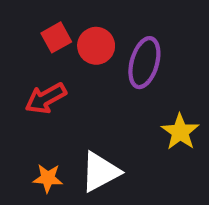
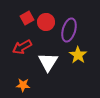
yellow star: (180, 132) -> (78, 55), moved
white triangle: (100, 172) -> (48, 62), moved, turned -30

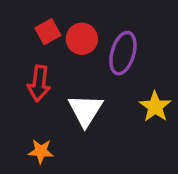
red arrow: (22, 47) -> (39, 83), turned -54
yellow star: (78, 55) -> (155, 107), moved

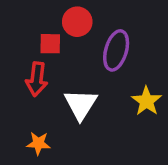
red square: (48, 32) -> (50, 44), moved, turned 30
red circle: (82, 39) -> (77, 22), moved

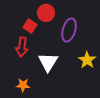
red square: (50, 44) -> (30, 26), turned 32

